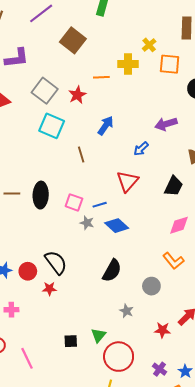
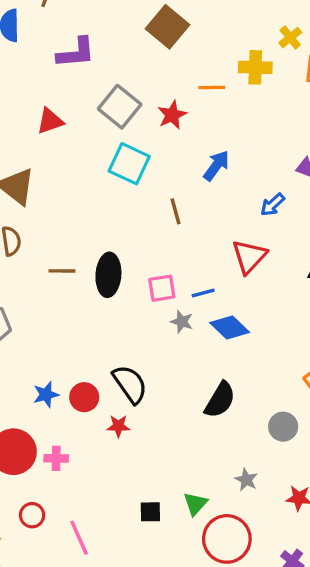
pink square: (74, 202) -> (162, 288), turned -30
gray star: (126, 311) -> (246, 480), moved

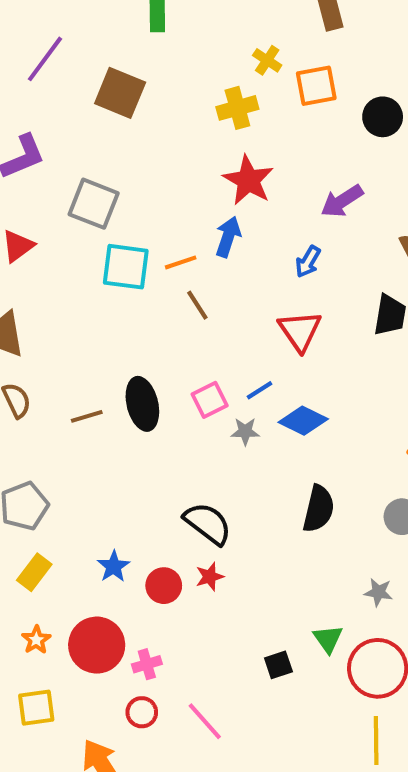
orange line: (212, 87) -> (181, 262), moved
red star: (172, 115) -> (248, 180), moved, size x1.4
red circle: (84, 397) -> (164, 586), moved
pink cross: (56, 458) -> (147, 664), moved

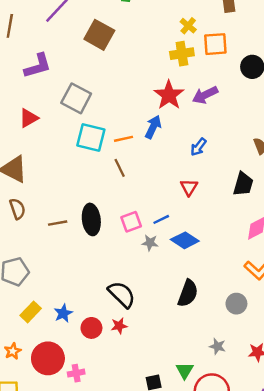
yellow cross: (237, 108) -> (182, 54), moved
purple arrow: (342, 201) -> (205, 95), moved
brown line: (197, 305) -> (120, 168), moved
red triangle: (300, 331) -> (189, 187), size x0.7
yellow rectangle: (34, 572) -> (31, 312), moved

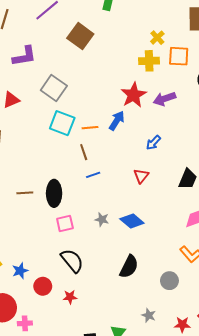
blue line: (161, 219) -> (93, 175), moved
pink square: (131, 222) -> (65, 224), moved
red star: (119, 326) -> (70, 297), moved

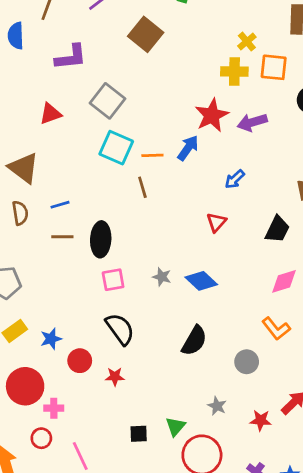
blue line: (93, 175) -> (60, 205), moved

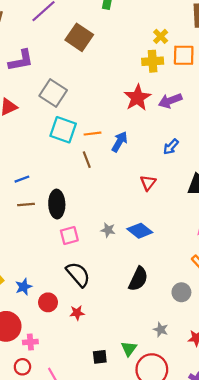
blue arrow: (188, 148) -> (120, 142), moved
blue arrow: (235, 179) -> (171, 147), moved

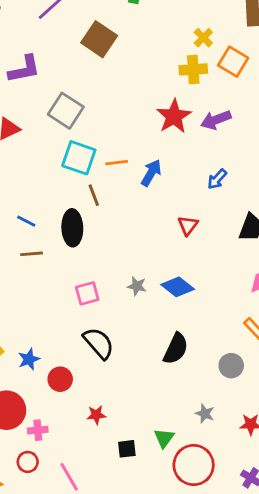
orange square: (184, 55) -> (233, 62), turned 30
brown line: (87, 160) -> (94, 195), moved
blue line: (22, 179) -> (26, 221), turned 48
black ellipse: (57, 204) -> (72, 228), moved
red star: (77, 313) -> (96, 415), moved

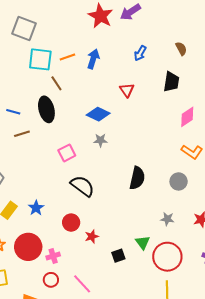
blue diamond: (178, 287) -> (98, 114), moved
red circle: (60, 379) -> (71, 223), moved

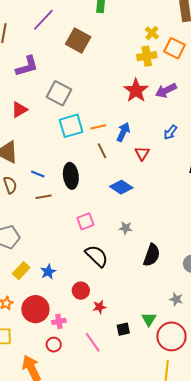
cyan square: (40, 59) -> (71, 126), turned -30
brown line: (56, 83) -> (102, 151), moved
red triangle: (127, 90) -> (142, 153), moved
gray star: (100, 140) -> (126, 228), moved
pink line: (82, 284) -> (93, 342), moved

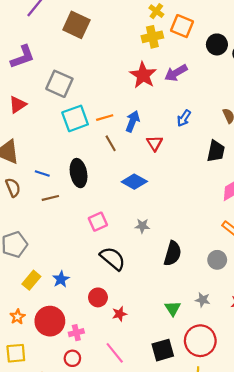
green triangle: (149, 319) -> (173, 308), moved
black square: (123, 329) -> (163, 350), moved, size x1.5

